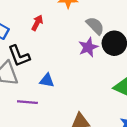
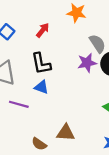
black L-shape: (19, 56) -> (41, 64), moved

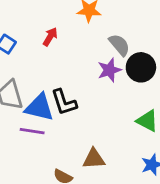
black L-shape: (41, 64) -> (64, 102), moved
blue triangle: (41, 87) -> (39, 107), moved, size x1.6

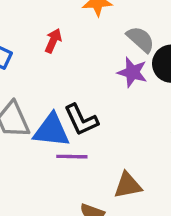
purple star: (109, 70) -> (132, 72), turned -30
purple line: (32, 131) -> (72, 157), moved

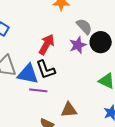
red arrow: (53, 41) -> (47, 45), moved, size x1.5
purple star: (132, 72) -> (78, 45), turned 30

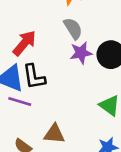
gray semicircle: (84, 26) -> (73, 28), moved
red arrow: (47, 45) -> (24, 43), moved

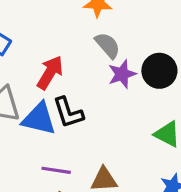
purple line: (20, 101) -> (56, 170), moved

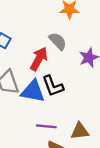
gray semicircle: (108, 45) -> (58, 41), moved

